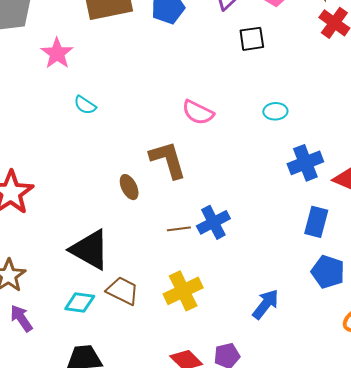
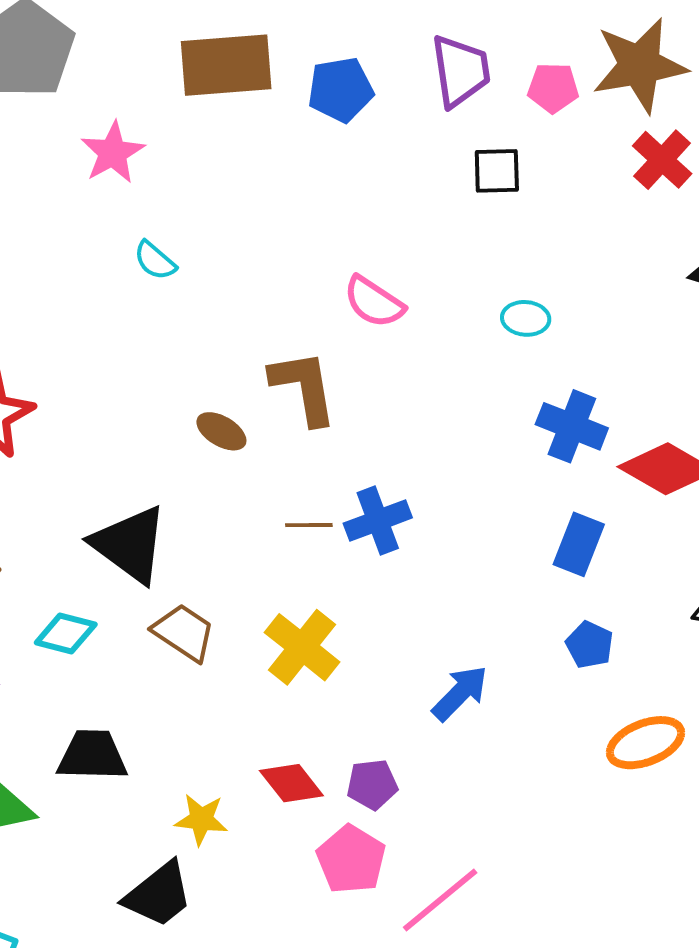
blue cross: (305, 163) -> (572, 426), turned 36
brown ellipse: (129, 187) -> (221, 431), turned -40
blue pentagon: (328, 272) -> (590, 645), size x0.7
yellow cross: (183, 291) -> (302, 647), turned -33
cyan diamond: (80, 302) -> (66, 634), moved

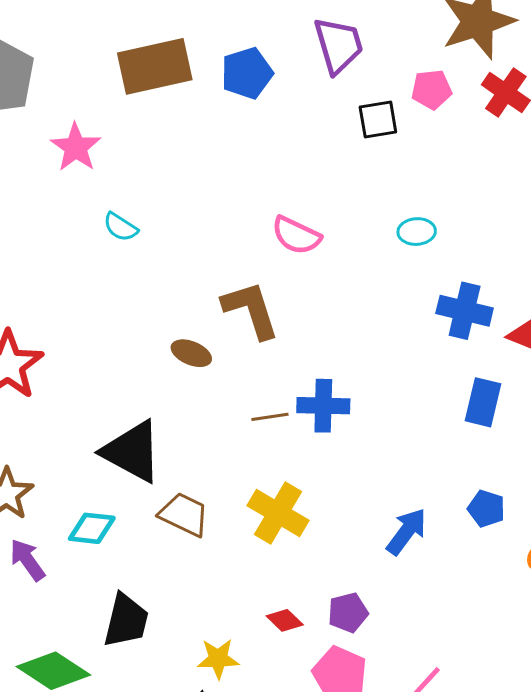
pink pentagon: (553, 88) -> (432, 89), moved
blue cross: (378, 521) -> (323, 406), turned 30
blue pentagon: (590, 645) -> (486, 509), moved
black trapezoid: (92, 755) -> (126, 621), turned 110
red diamond: (291, 783) -> (285, 620), size x0.7

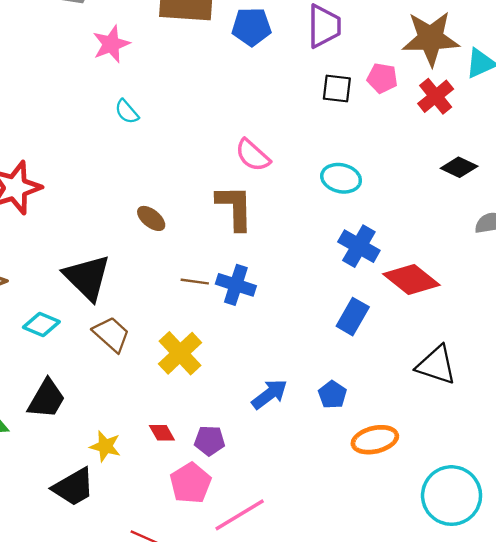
cyan ellipse: (417, 232) -> (341, 178), size x1.4
brown L-shape: (251, 310) -> (235, 207), moved

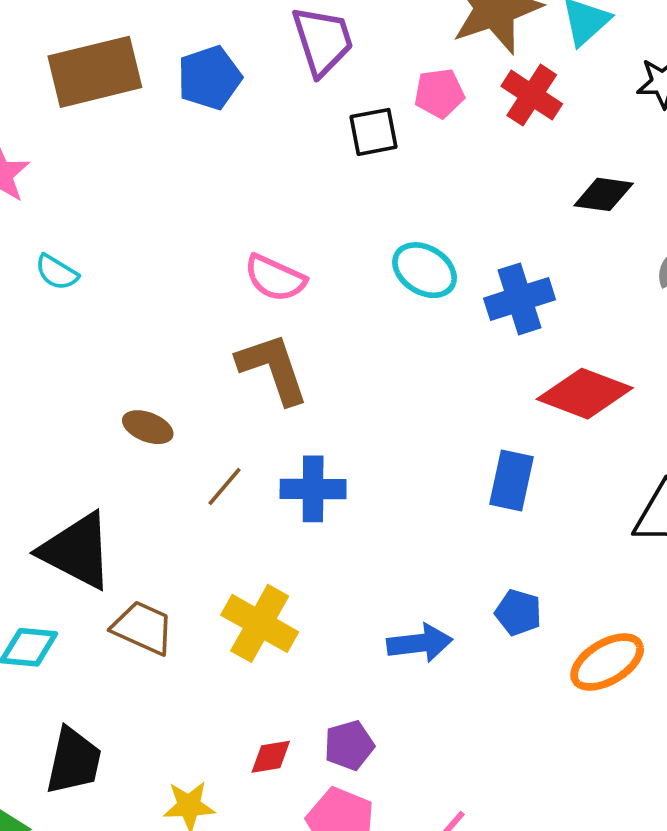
cyan ellipse: (341, 178) -> (425, 270), turned 36
blue cross: (359, 246) -> (520, 299), moved, turned -30
brown line: (195, 282) -> (224, 486), moved, turned -40
blue arrow: (269, 394) -> (420, 643), turned 48
red diamond: (162, 433) -> (271, 757), turned -52

